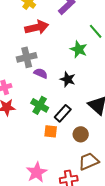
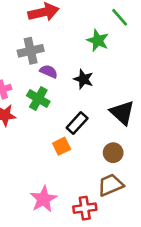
green cross: (40, 105) -> (38, 99), moved
orange square: (51, 131) -> (62, 146), turned -32
brown circle: (81, 134) -> (113, 153), moved

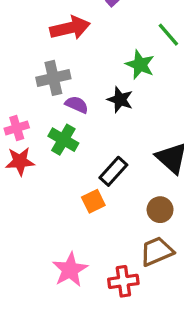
black star: (83, 79) -> (120, 100), moved

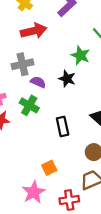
black rectangle: (113, 171) -> (63, 127), turned -54
orange square: (93, 201) -> (49, 168), moved

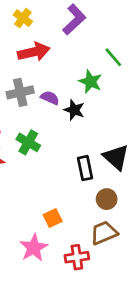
purple semicircle: (38, 82) -> (50, 98), moved
black rectangle: (63, 127) -> (85, 168), moved

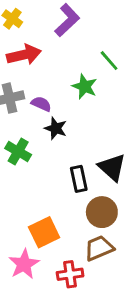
black star: (74, 110) -> (56, 128), moved
brown circle: (107, 199) -> (102, 212), size x1.4
orange square: (53, 218) -> (44, 232), size x1.5

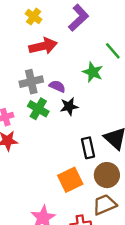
black star: (56, 128) -> (69, 106), turned -30
green cross: (18, 151) -> (38, 109), moved
orange square: (44, 232) -> (70, 180), moved

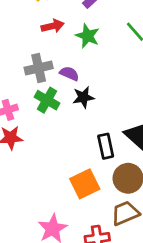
red arrow: (43, 46) -> (53, 26), size x0.7
green star: (93, 72) -> (88, 36), moved

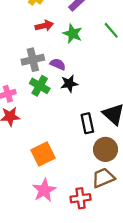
orange square: (85, 184) -> (43, 154), moved

